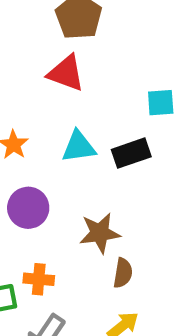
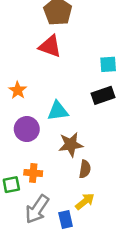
cyan triangle: (79, 147) -> (58, 111), moved
black rectangle: (131, 153) -> (103, 95), moved

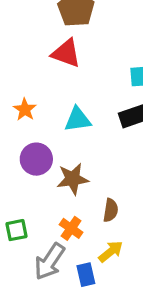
cyan triangle: (58, 111) -> (78, 119), moved
brown star: (71, 145) -> (73, 179), moved
orange cross: (33, 173) -> (71, 228), moved, turned 30

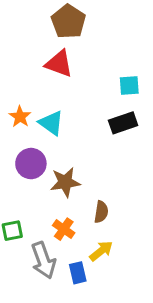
cyan triangle: (78, 119) -> (51, 123), moved, turned 44
gray arrow: (50, 261) -> (43, 260), turned -54

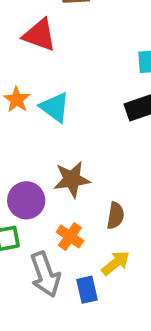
red triangle: (59, 64) -> (39, 35), moved
purple circle: (31, 164) -> (26, 200), moved

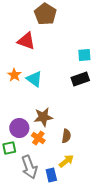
orange cross: (70, 236) -> (38, 138), moved

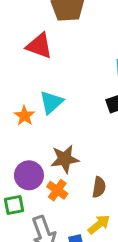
orange star: (14, 75) -> (24, 116), moved
cyan triangle: (34, 79) -> (51, 102), turned 42

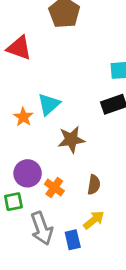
red triangle: (39, 46) -> (19, 48), moved
brown star: (65, 159) -> (71, 140), moved

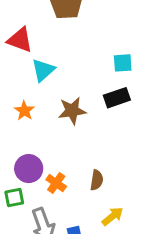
cyan triangle: (49, 104) -> (43, 70), moved
brown star: (71, 140) -> (72, 111), moved
yellow arrow: (94, 220) -> (113, 216), moved

